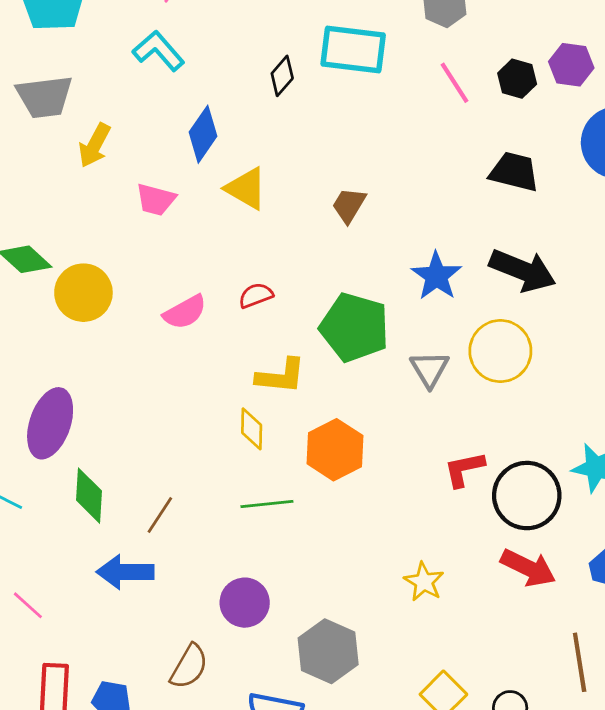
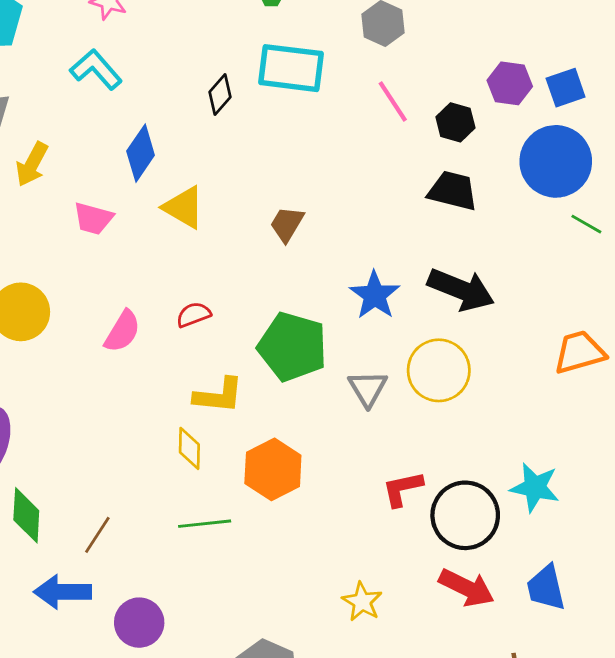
black hexagon: (517, 79) -> (455, 122), moved
pink semicircle: (185, 312) -> (122, 331), turned -30
purple circle: (245, 603) -> (139, 623), moved

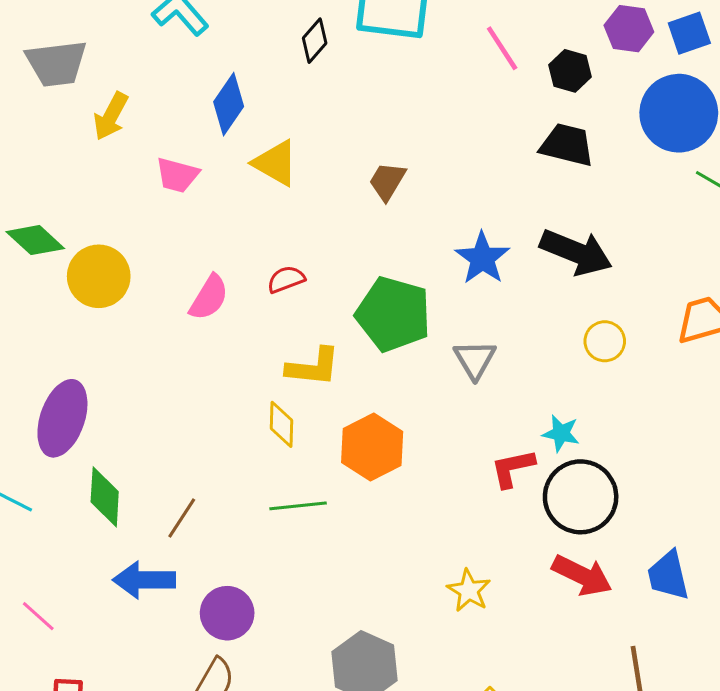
yellow circle: (439, 370) -> (605, 341), moved, size x0.6
cyan star: (535, 487) -> (561, 433), moved, size x0.7

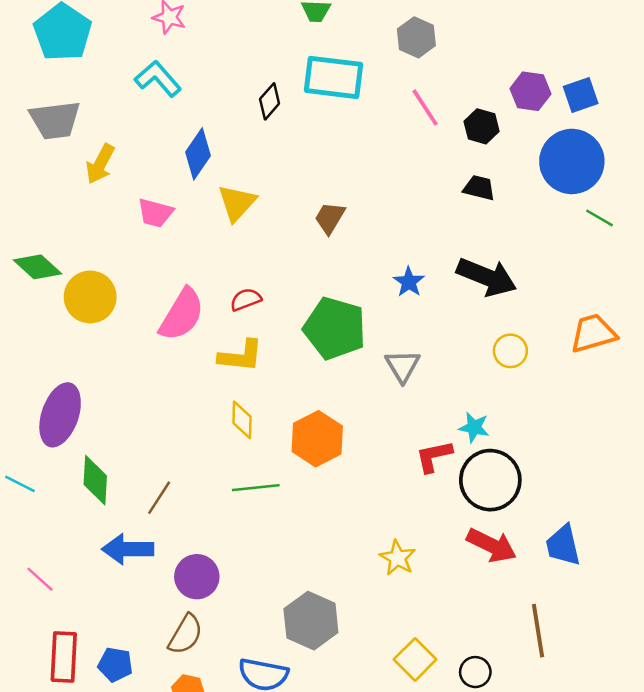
black trapezoid: (567, 145) -> (479, 188), size x0.7
yellow triangle: (275, 163) -> (237, 203), turned 42
blue star: (482, 258) -> (409, 282), size x0.7
pink semicircle: (209, 297) -> (182, 315), size x1.4
yellow L-shape: (313, 367) -> (241, 356), moved

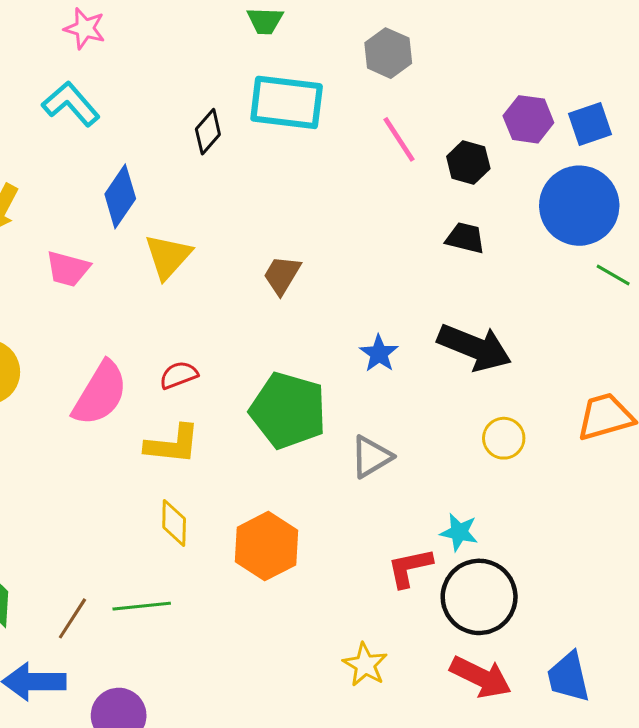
gray triangle: (403, 366) -> (371, 457), turned 30
green line: (256, 488) -> (142, 606), moved
yellow star: (398, 558) -> (365, 665), moved

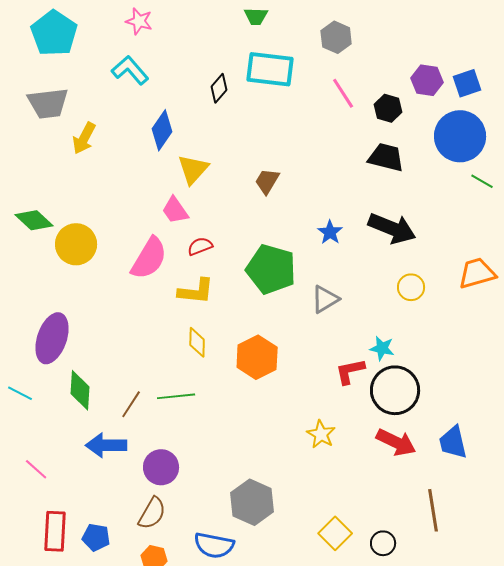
black trapezoid: (465, 238) -> (386, 157), size x1.4
pink trapezoid: (68, 269) -> (175, 210), moved, turned 40

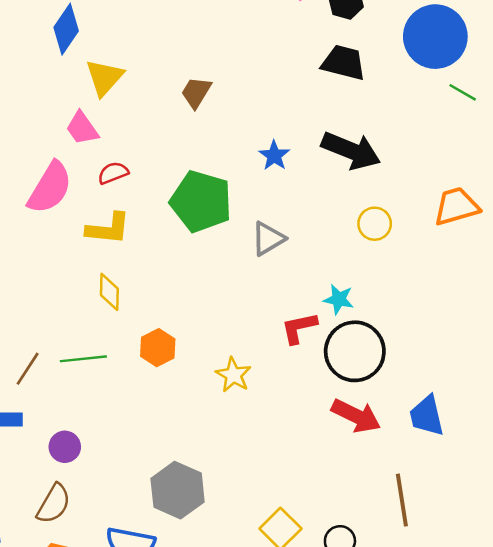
orange hexagon: (257, 357) -> (158, 348), moved, size x0.7
yellow star: (321, 434) -> (233, 375), moved
purple circle: (161, 467) -> (65, 447), size x0.7

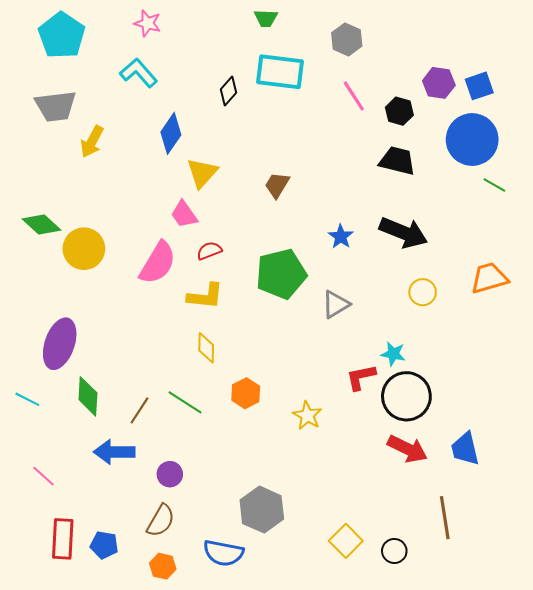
green pentagon: (201, 201) -> (281, 274), turned -30
green line: (83, 359) -> (185, 402), turned 39

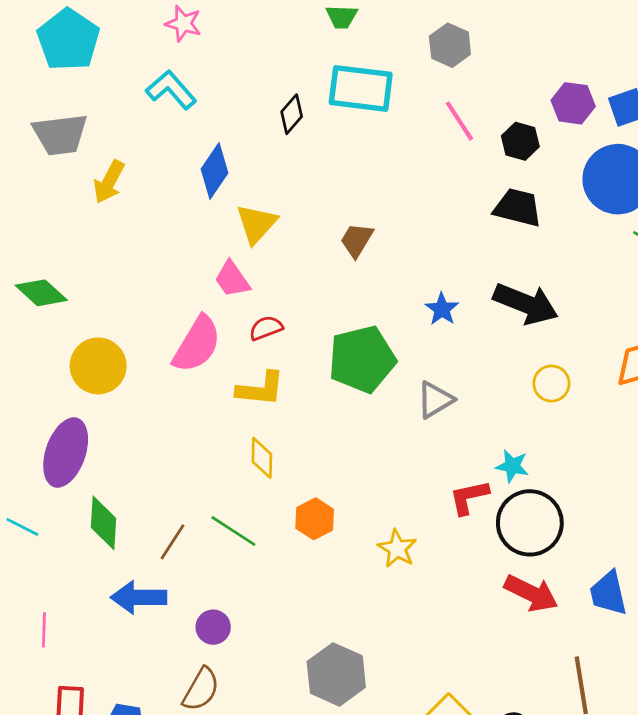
yellow circle: (84, 249) -> (98, 366), moved
pink line: (43, 476) -> (44, 630), turned 50

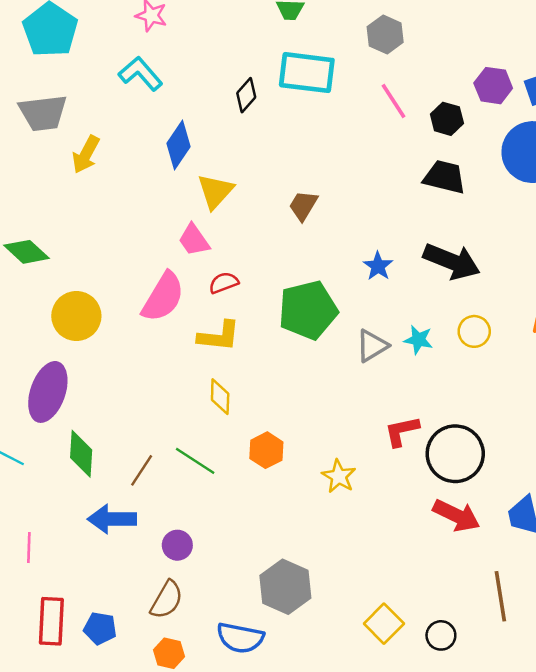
cyan star: (512, 466) -> (418, 340), moved

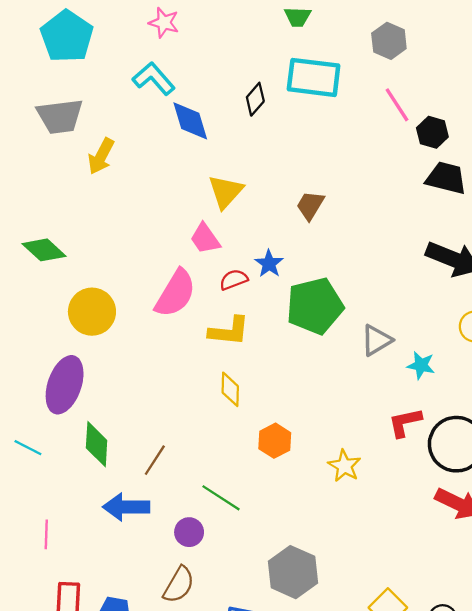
black hexagon: (447, 119) -> (432, 132), moved
blue diamond: (179, 145) -> (190, 121), moved, turned -51
blue star: (378, 266) -> (269, 264), moved
cyan star: (418, 340) -> (421, 365), moved
green line: (195, 461) -> (221, 498), moved

